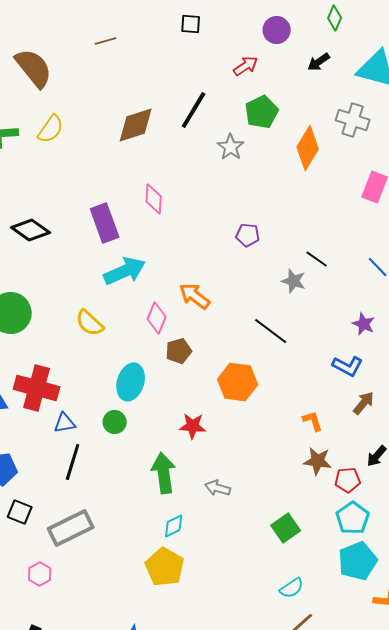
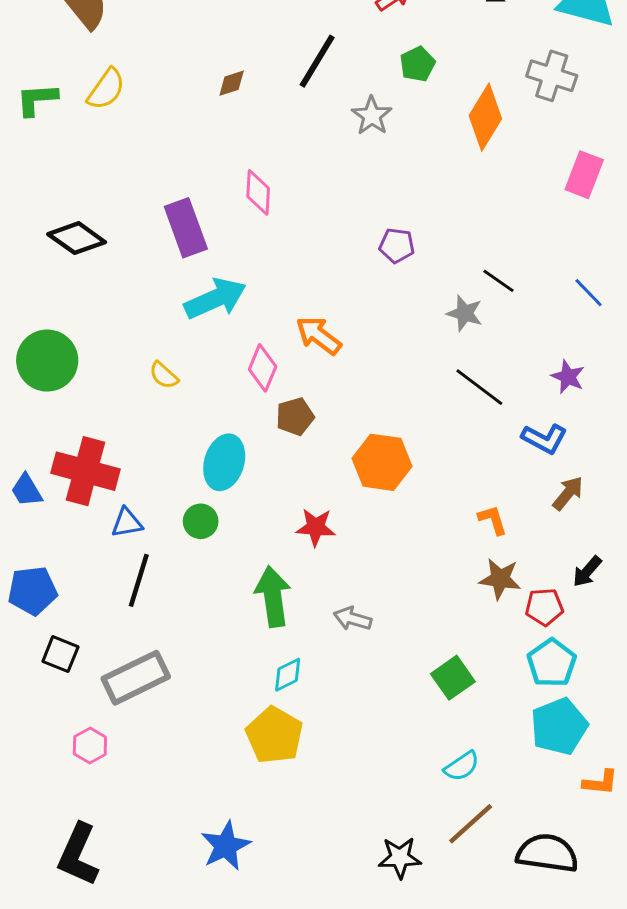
green pentagon: (262, 112) -> (417, 64), size x0.7
brown diamond: (136, 125) -> (232, 83), size x0.5
yellow semicircle: (90, 323) -> (164, 375), size x0.7
black line: (271, 331) -> (479, 387), moved

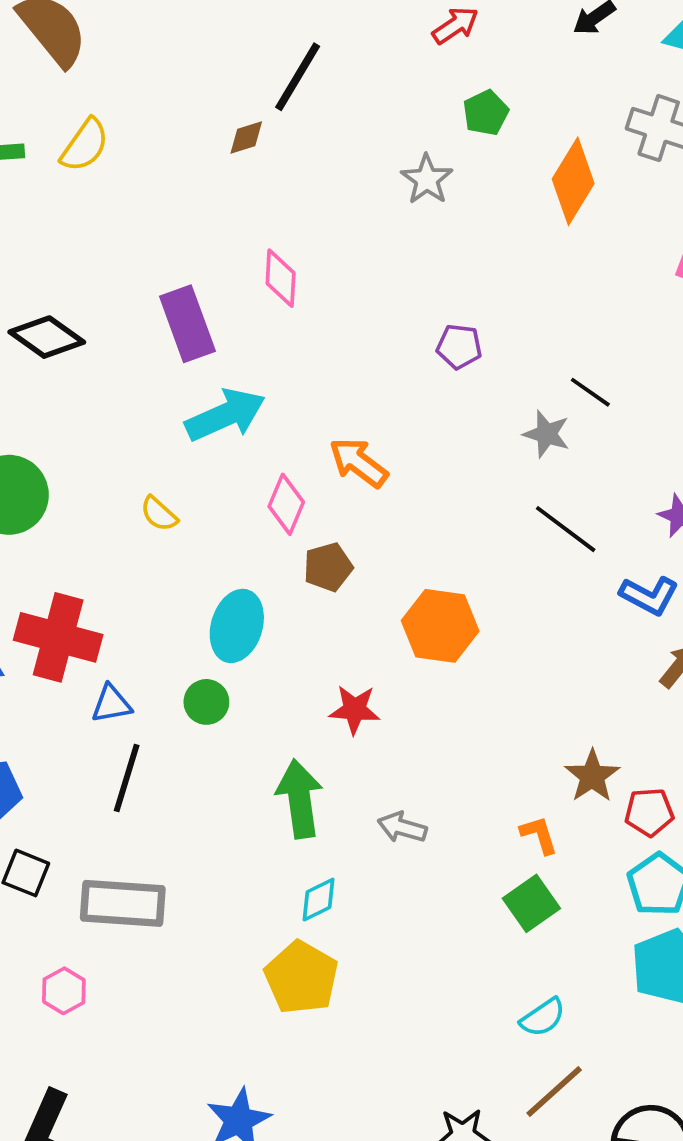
black line: (317, 61) -> (298, 77), moved
orange L-shape: (493, 520) -> (539, 835), moved
brown star: (500, 579) -> (592, 776), turned 30
gray rectangle: (136, 678) -> (123, 903), turned 30

